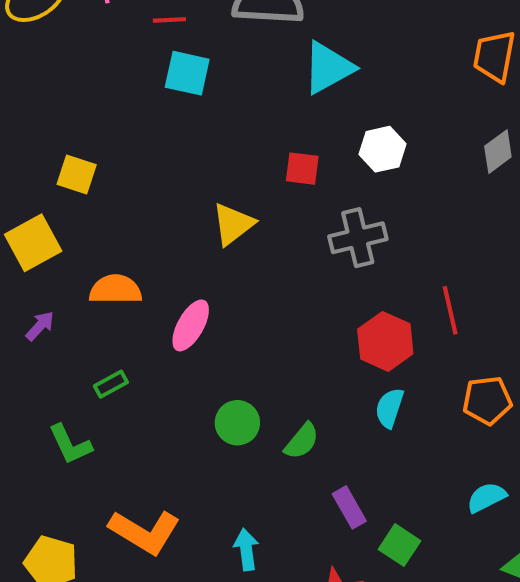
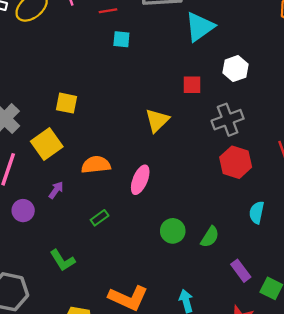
cyan square: (187, 73) -> (121, 39), size x0.7
red hexagon: (385, 341) -> (236, 162), moved
green L-shape: (70, 444) -> (63, 260), moved

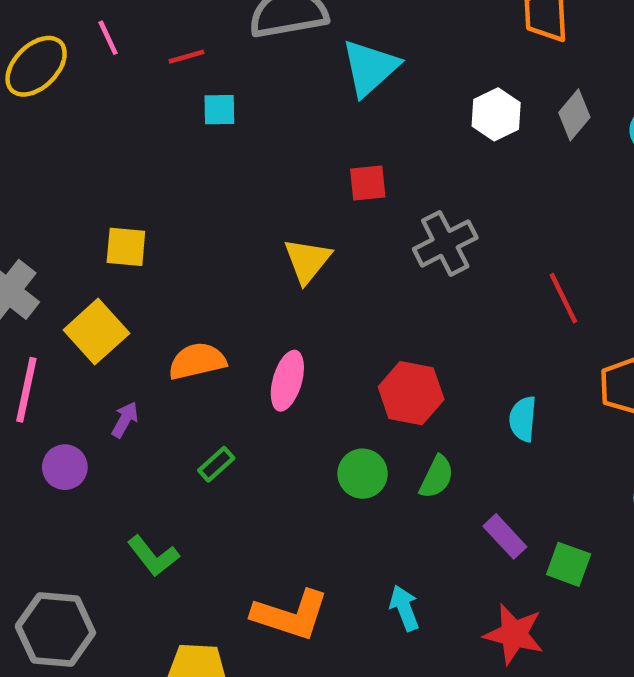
white hexagon: (235, 69) -> (496, 114), moved
red hexagon: (236, 162) -> (411, 393), moved

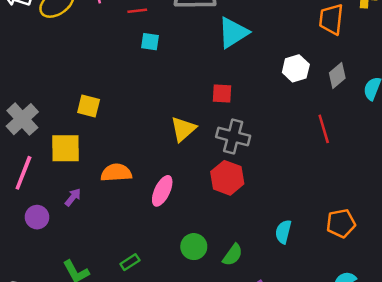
gray cross: (445, 243) -> (233, 136), moved, turned 32
red line: (563, 298) -> (324, 129), moved
yellow square: (96, 332) -> (66, 148), turned 32
red hexagon: (411, 393) -> (227, 178), moved
green rectangle: (216, 464) -> (130, 262), moved

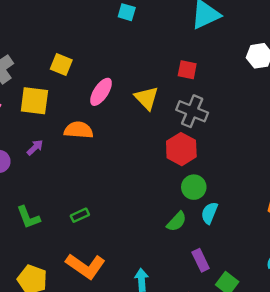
yellow triangle: (183, 129) -> (147, 98), turned -40
pink ellipse: (162, 191) -> (101, 92), moved
cyan semicircle: (283, 232) -> (209, 213), moved
green circle: (194, 247) -> (194, 187), moved

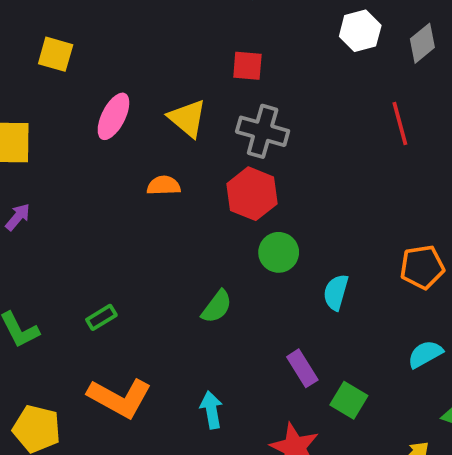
yellow square: (61, 64) -> (56, 54), moved
orange semicircle: (79, 130) -> (164, 185), moved, size x0.7
cyan semicircle: (209, 213) -> (336, 292), moved
green semicircle: (177, 222) -> (217, 307), moved

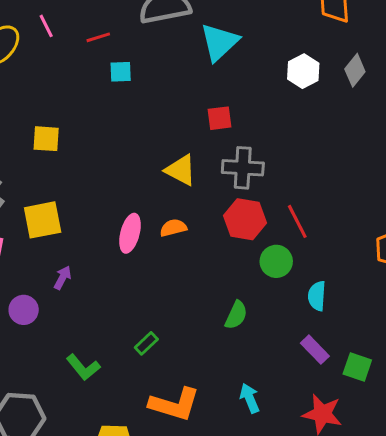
yellow square: (56, 54) -> (46, 139), moved
pink ellipse: (113, 116) -> (130, 233), moved
red line: (400, 123) -> (297, 221), moved
cyan semicircle: (336, 292) -> (317, 296), moved

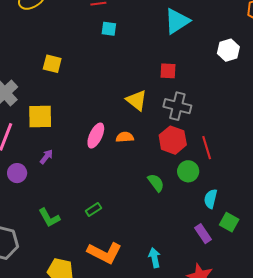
green semicircle: (236, 315) -> (156, 183), moved, turned -72
green square: (357, 367) -> (229, 222), moved

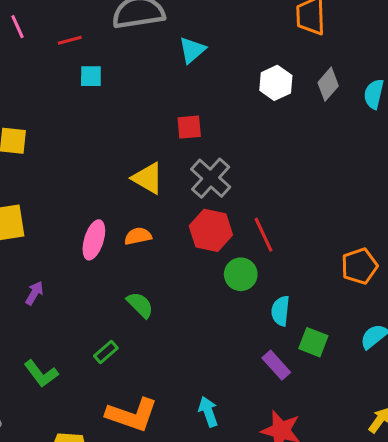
cyan triangle: (177, 21) -> (192, 50), size x0.7
gray cross: (177, 106) -> (211, 178), turned 36
purple arrow: (46, 157) -> (34, 293), moved
green semicircle: (156, 183) -> (140, 305), moved

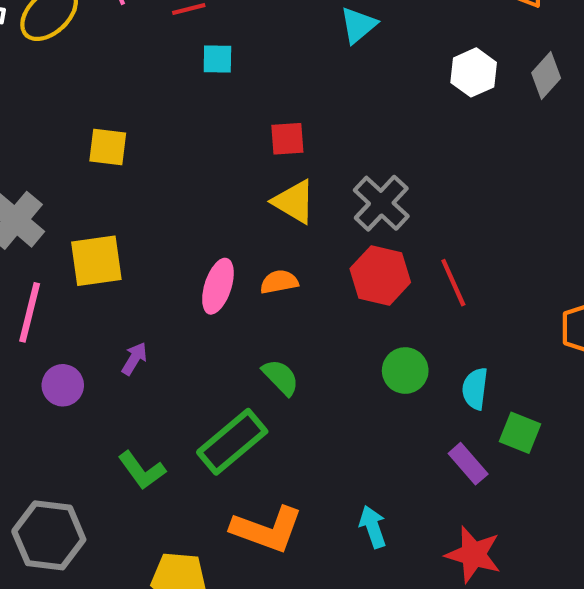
red square: (189, 127) -> (287, 139), moved
green circle: (241, 274) -> (405, 371), moved
green rectangle: (106, 352) -> (232, 442), size x2.0

